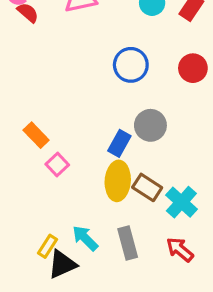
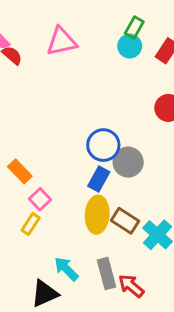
blue circle: (131, 65) -> (103, 145), moved
yellow rectangle: (47, 246) -> (31, 224), moved
red arrow: (180, 250) -> (131, 286), moved

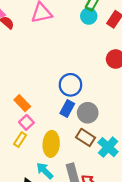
gray circle: (128, 162) -> (88, 113), moved
orange rectangle: (20, 171) -> (22, 103), moved
yellow ellipse: (97, 215) -> (51, 144), moved

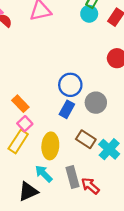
gray circle: (88, 113) -> (96, 103), moved
yellow rectangle: (20, 140) -> (18, 141), size x1.5

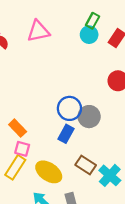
gray circle: (96, 103) -> (89, 117), moved
pink square: (25, 124) -> (22, 149), turned -32
yellow ellipse: (50, 146) -> (49, 172), turned -60

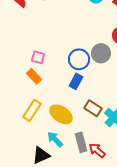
gray circle: (89, 117) -> (101, 53), moved
pink square: (22, 149) -> (38, 57), moved

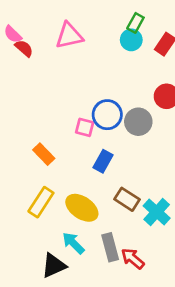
pink square: (38, 57) -> (85, 127), moved
blue circle: (79, 59) -> (107, 115), moved

